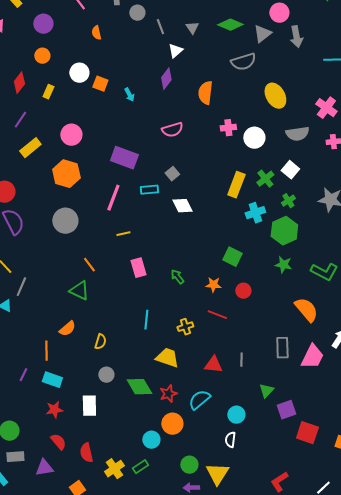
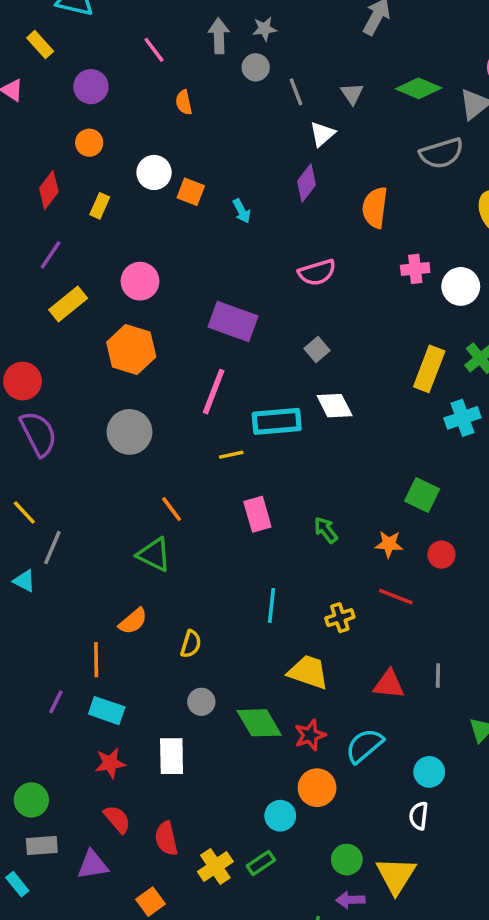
cyan rectangle: (149, 190) -> (277, 421), moved, size x1.5

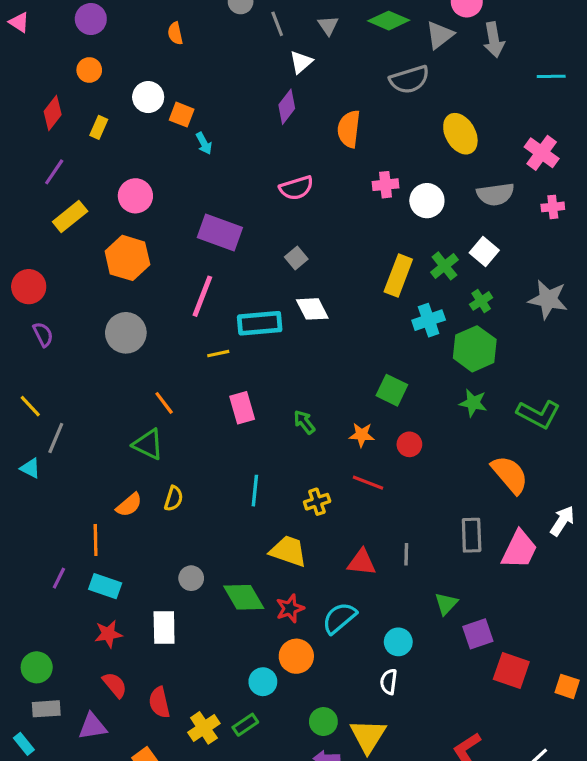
cyan arrow: (242, 211) -> (204, 143), moved
purple semicircle: (38, 434) -> (43, 334), size x0.6
yellow semicircle: (191, 644) -> (174, 499), moved

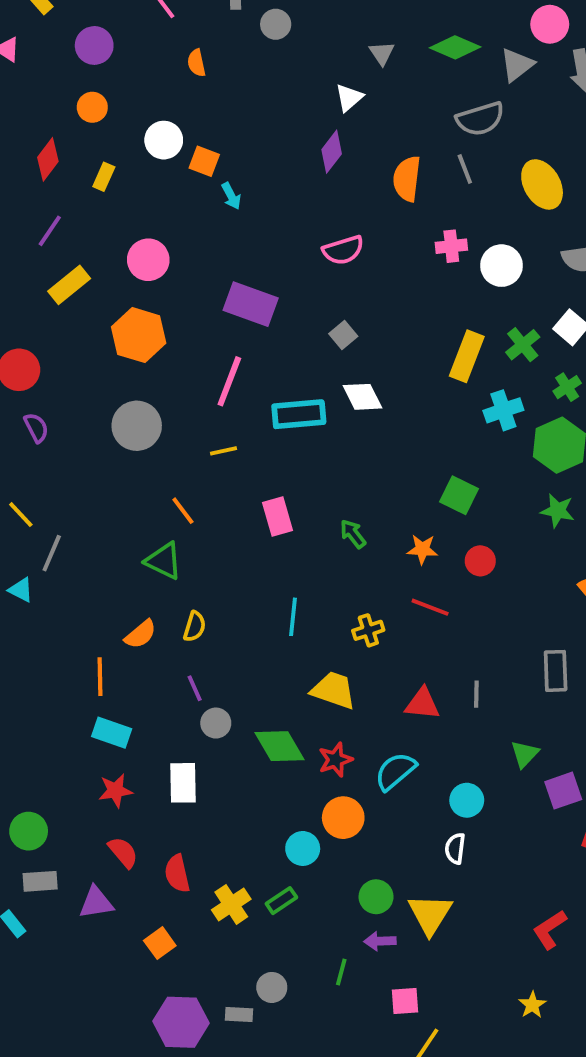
gray line: (277, 24) -> (465, 169), moved
yellow line: (218, 354) -> (224, 451), moved
purple line: (59, 578) -> (195, 688), moved, turned -50

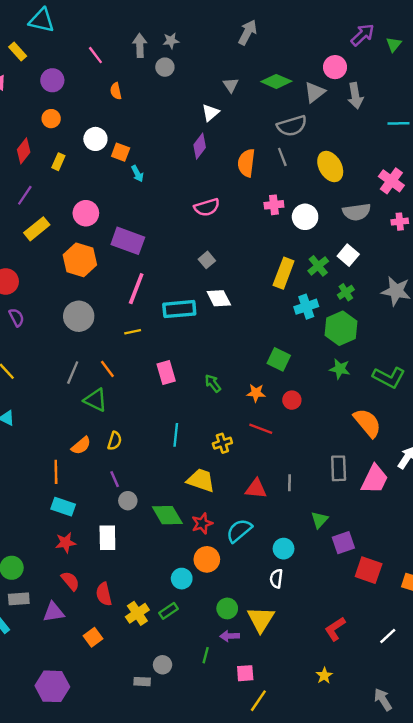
purple rectangle: (251, 304) -> (128, 241), moved
gray line: (52, 553) -> (73, 373), moved
purple hexagon: (181, 1022) -> (52, 686), moved

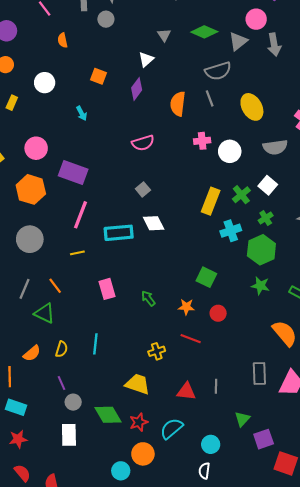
orange square: (121, 152) -> (99, 76), moved
cyan line: (176, 435) -> (95, 344), moved
white rectangle: (107, 538) -> (69, 435), moved

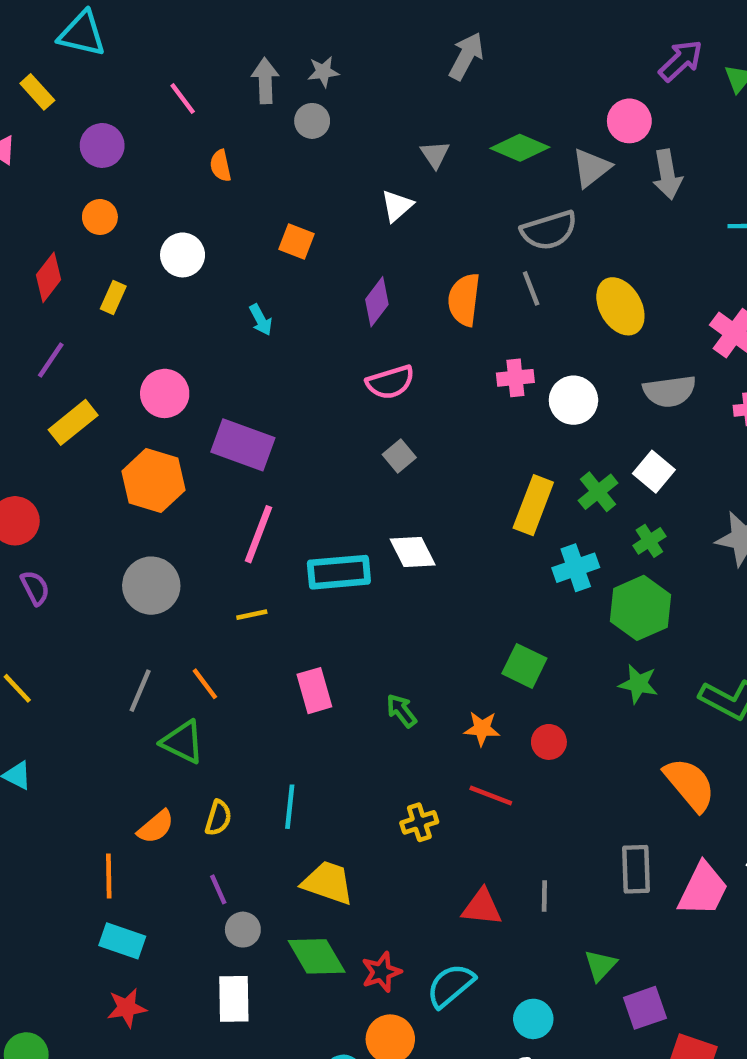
purple diamond: (137, 89) -> (377, 302), moved
gray square: (143, 189) -> (399, 456), moved
yellow trapezoid: (138, 384) -> (328, 883), moved

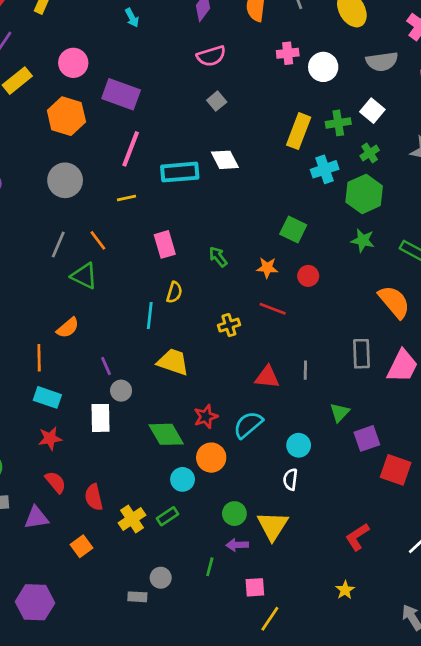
green cross: (598, 492) -> (338, 123), turned 30
yellow semicircle: (218, 818) -> (174, 292), moved
green diamond: (317, 956) -> (166, 434), moved
white rectangle: (234, 999) -> (101, 418), moved

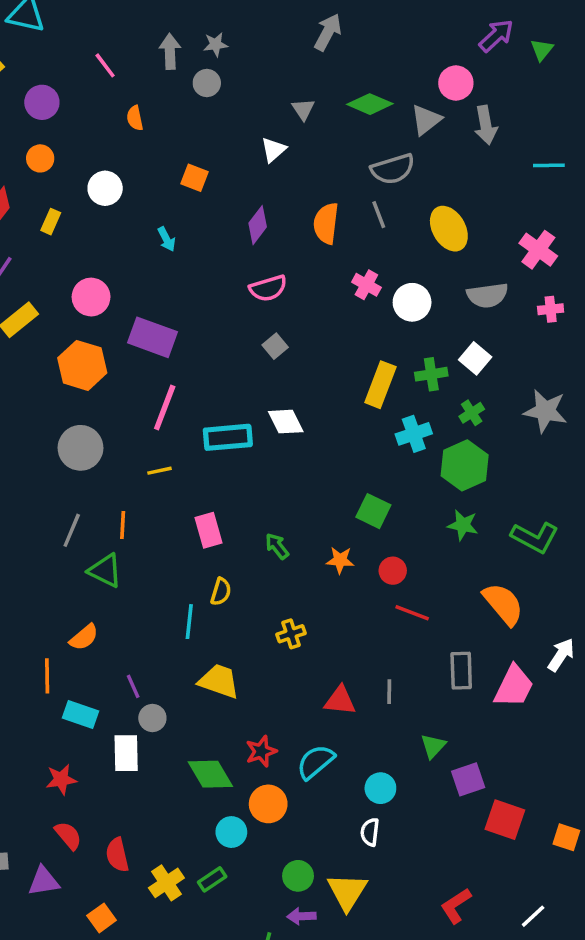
pink cross: (288, 53) -> (366, 285), turned 35
orange line: (98, 240) -> (123, 525), turned 40
red line: (273, 309) -> (412, 613), moved
cyan rectangle: (47, 397) -> (80, 714), moved

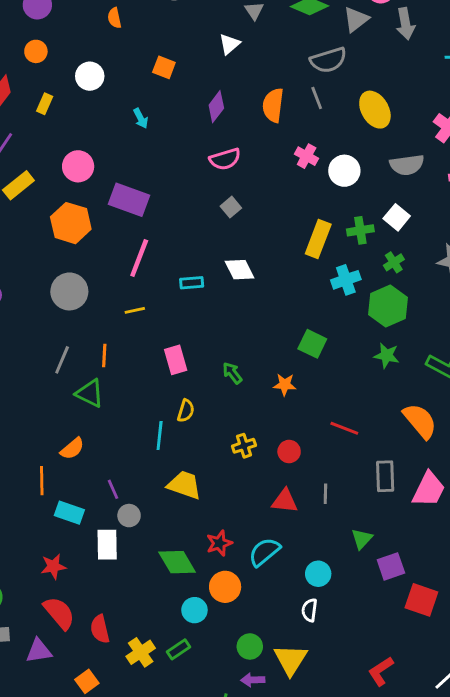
cyan rectangle: (228, 437) -> (192, 283), size x0.6
red circle: (393, 571) -> (289, 452), moved
red semicircle: (68, 836) -> (59, 613), size x1.4

